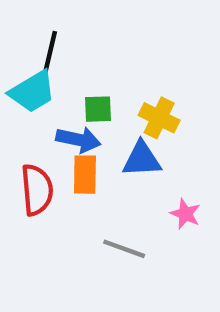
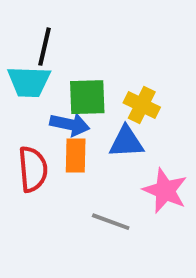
cyan trapezoid: (33, 92) -> (29, 82), turned 33
green square: (98, 109) -> (87, 97), size x1.5
pink star: (185, 214) -> (165, 191), size x1.6

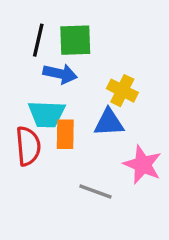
cyan trapezoid: (29, 82) -> (47, 114), moved
green square: (87, 97) -> (75, 40), moved
blue arrow: (70, 124) -> (60, 74), moved

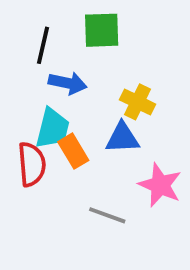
green square: (75, 40) -> (102, 30), moved
cyan trapezoid: (47, 114) -> (53, 128), turned -78
orange rectangle: (65, 134) -> (73, 151), turned -32

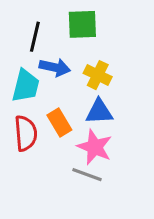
yellow cross: (137, 102) -> (98, 75), moved
cyan trapezoid: (53, 128) -> (26, 86), moved
pink star: (160, 185) -> (95, 147), moved

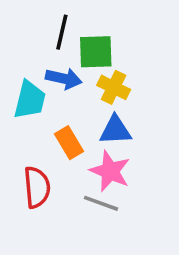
green square: (82, 24) -> (96, 52), moved
black line: (35, 37) -> (62, 32), moved
red semicircle: (26, 133) -> (37, 187), moved

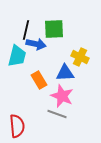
black line: (62, 32) -> (26, 30), moved
yellow cross: (114, 87) -> (80, 57), moved
red semicircle: (37, 187) -> (17, 126), moved

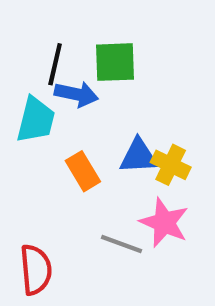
yellow cross: (80, 57) -> (171, 165), moved
pink star: (62, 96) -> (164, 223), moved

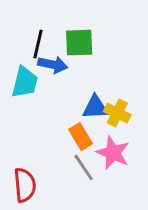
orange rectangle: (83, 171) -> (81, 137), moved
gray line: (121, 244) -> (84, 167), turned 36

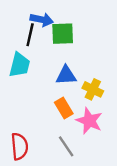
blue arrow: (53, 65) -> (42, 20), moved
blue triangle: (95, 107) -> (66, 75), moved
gray line: (84, 167) -> (66, 146), moved

